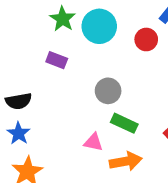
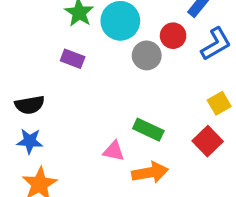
gray circle: (108, 91) -> (147, 55), moved
blue star: (19, 133) -> (30, 141), turned -30

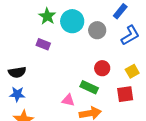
red circle: (173, 36) -> (102, 68), moved
gray circle: (147, 55) -> (97, 30), moved
red square: (208, 141) -> (125, 94), turned 36

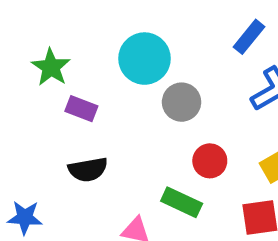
green star: (47, 16) -> (51, 67), moved
gray circle: (97, 30) -> (182, 102), moved
black semicircle: (17, 72) -> (88, 170), moved

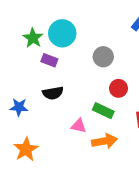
cyan circle: (145, 59) -> (62, 33), moved
blue star: (25, 217) -> (19, 107), moved

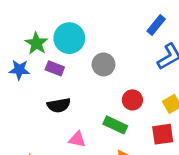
gray circle: (103, 57) -> (103, 64), moved
blue star: (19, 107) -> (19, 70), moved
pink triangle: (79, 126) -> (77, 139), moved

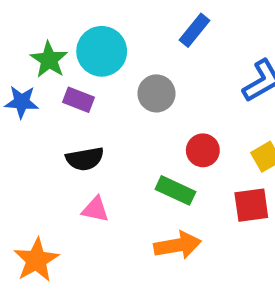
blue rectangle: (156, 25) -> (194, 30), moved
pink triangle: (77, 139) -> (95, 209), moved

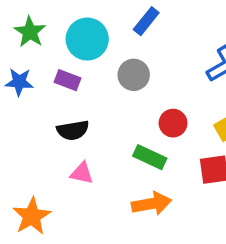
blue rectangle: (194, 30) -> (146, 21), moved
green star: (49, 60) -> (30, 32), moved

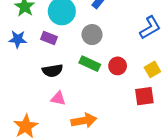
green rectangle: (150, 157) -> (90, 64), moved
orange arrow: (152, 204) -> (84, 121), moved

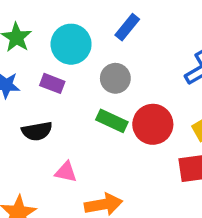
red circle: (118, 66) -> (153, 124), size x1.5
black semicircle: (52, 71) -> (37, 131), moved

